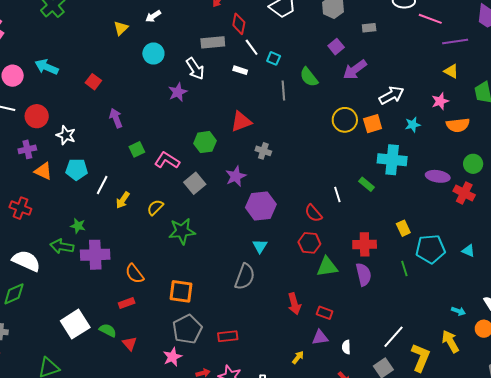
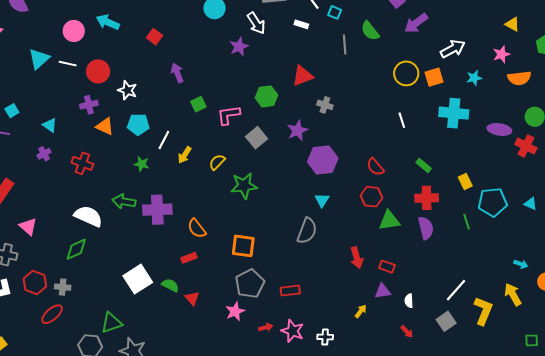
pink L-shape: (167, 160) -> (229, 115), turned -40
green rectangle: (367, 184) -> (424, 166), moved
white line: (337, 194) -> (402, 120), moved
green star: (78, 226) -> (142, 164), moved

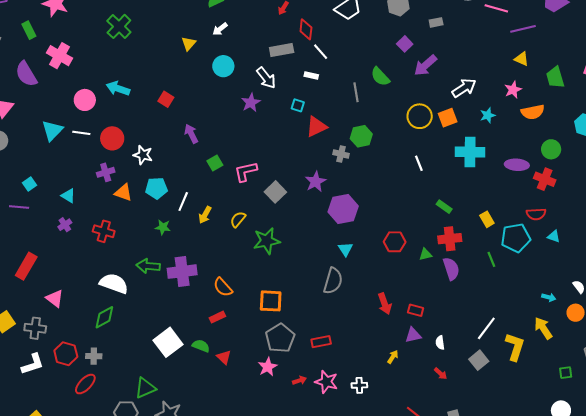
cyan square: (335, 12) -> (298, 105), moved
green hexagon: (266, 96) -> (361, 136), moved
red semicircle: (375, 167) -> (536, 214), moved, turned -48
green triangle: (389, 221) -> (425, 254), moved, size x0.6

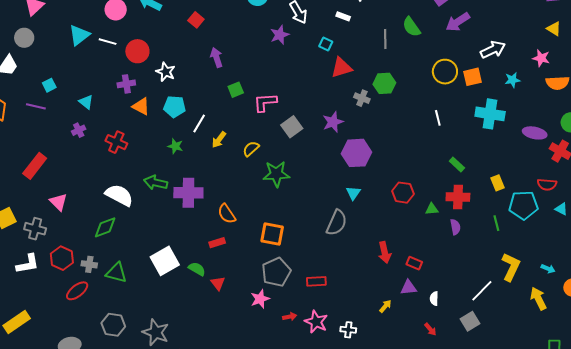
pink star: (513, 90) -> (541, 58), turned 30
purple semicircle: (451, 269) -> (455, 227), size x0.7
yellow L-shape: (515, 347) -> (511, 267), moved
green triangle: (145, 388) -> (116, 273), moved, turned 30

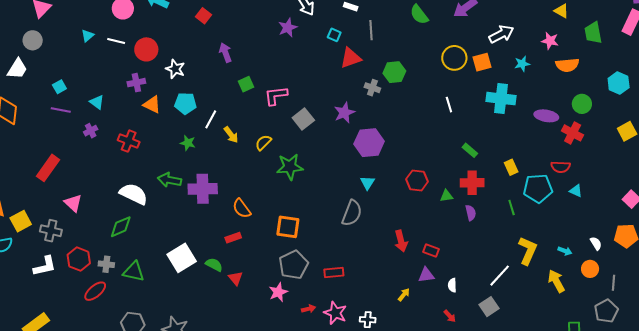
cyan triangle: (79, 35) -> (87, 36), size x0.6
gray line: (385, 39) -> (371, 30), moved
purple line: (36, 106) -> (61, 110), moved
yellow arrow: (219, 140) -> (231, 135), turned -72

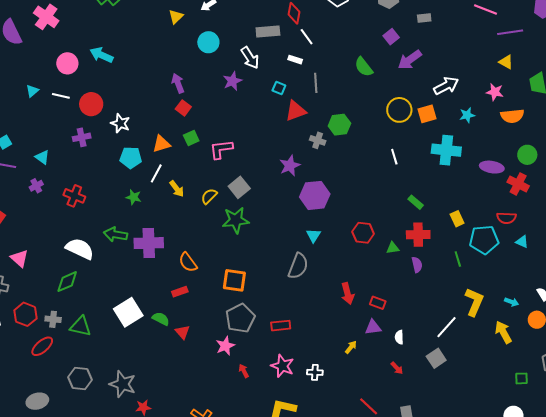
red square: (204, 16) -> (183, 108), moved
purple arrow: (225, 53) -> (178, 83), moved
orange triangle: (152, 104) -> (161, 144), moved, turned -42
gray square: (303, 119) -> (239, 187), moved
red arrow: (309, 309) -> (244, 371), moved, turned -104

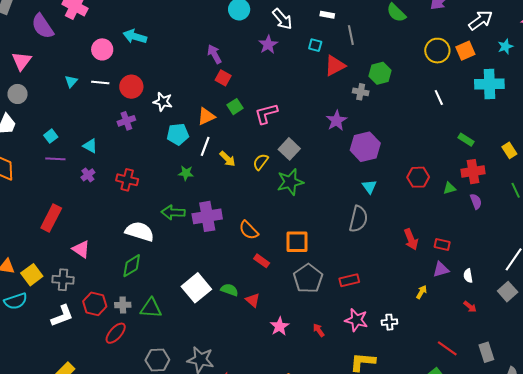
red rectangle: (180, 292) -> (262, 261), moved, turned 63
pink star: (225, 346) -> (280, 326), moved

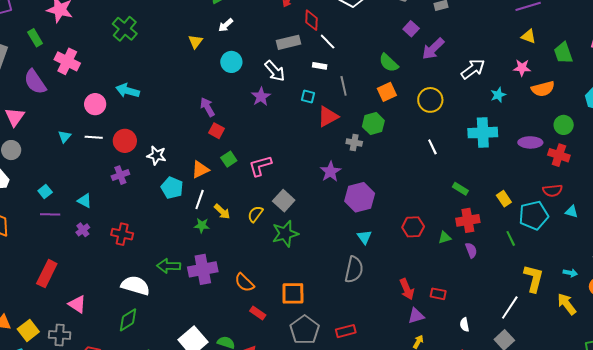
orange square: (465, 51) -> (387, 92), moved
cyan pentagon: (178, 134) -> (172, 188), turned 30
green star: (186, 173) -> (202, 225), moved
purple triangle: (441, 270) -> (416, 316), moved

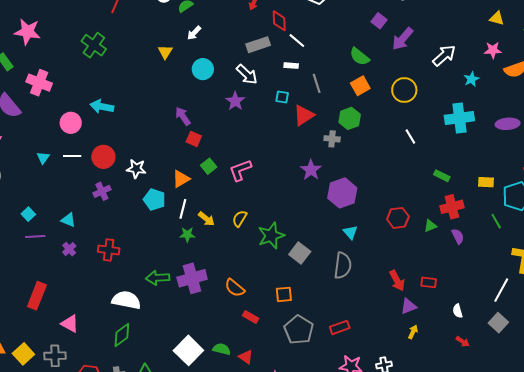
yellow rectangle: (504, 199) -> (486, 182), turned -49
gray square: (284, 201) -> (300, 253), moved
orange square: (293, 293) -> (284, 294), size x0.7

